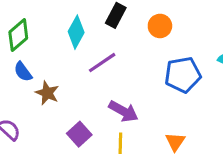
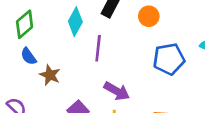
purple line: (102, 63) -> (98, 48), turned -50

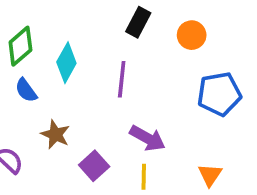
cyan diamond: (75, 22) -> (66, 63), moved
brown star: (50, 75) -> (55, 134), moved

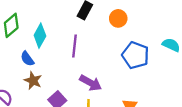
blue semicircle: (26, 90) -> (27, 59), moved
blue pentagon: (219, 94) -> (135, 55), turned 30

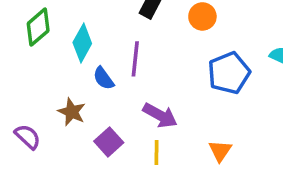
blue pentagon: (135, 55) -> (229, 73), turned 30
blue semicircle: (27, 59) -> (104, 78), moved

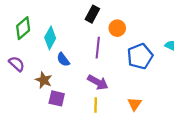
orange circle: (202, 16) -> (117, 28), moved
purple line: (135, 59) -> (98, 48), moved
purple semicircle: (28, 137) -> (17, 64), moved
purple square: (109, 142) -> (57, 98), moved, turned -35

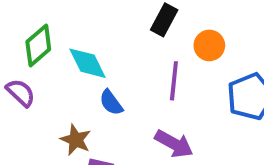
cyan diamond: (50, 38) -> (87, 63), turned -55
purple semicircle: (17, 64) -> (21, 93), moved

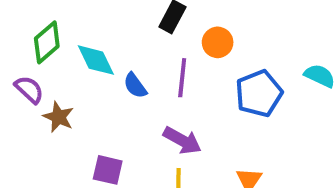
blue semicircle: (111, 102) -> (135, 86), moved
brown star: (76, 140) -> (59, 117), moved

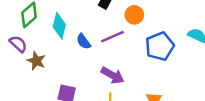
cyan diamond: (96, 60) -> (59, 26), turned 40
purple line: (182, 78) -> (113, 37), turned 60

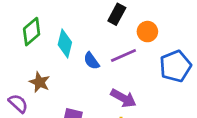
purple semicircle: (18, 44) -> (18, 103), moved

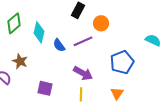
blue pentagon: (175, 66) -> (122, 62), moved

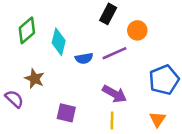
blue semicircle: (59, 45) -> (84, 58), turned -64

